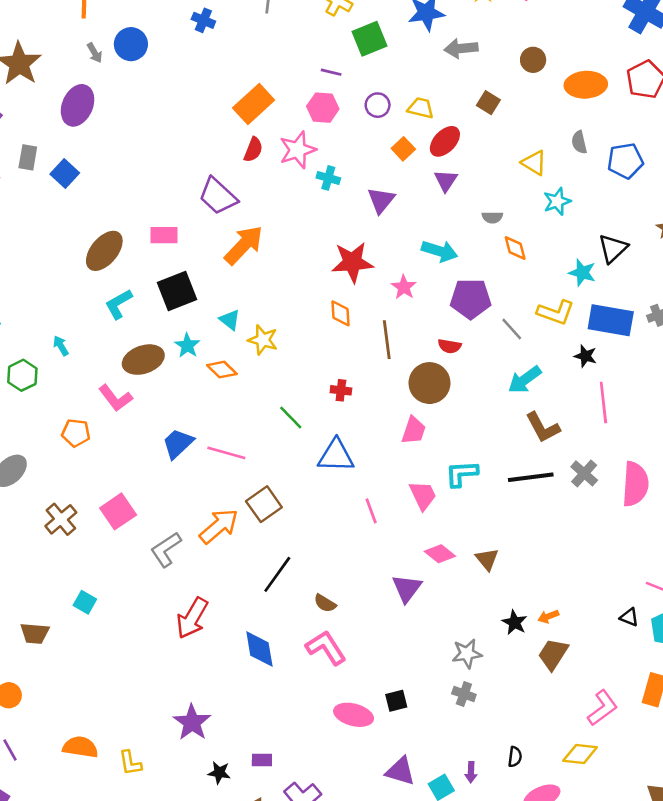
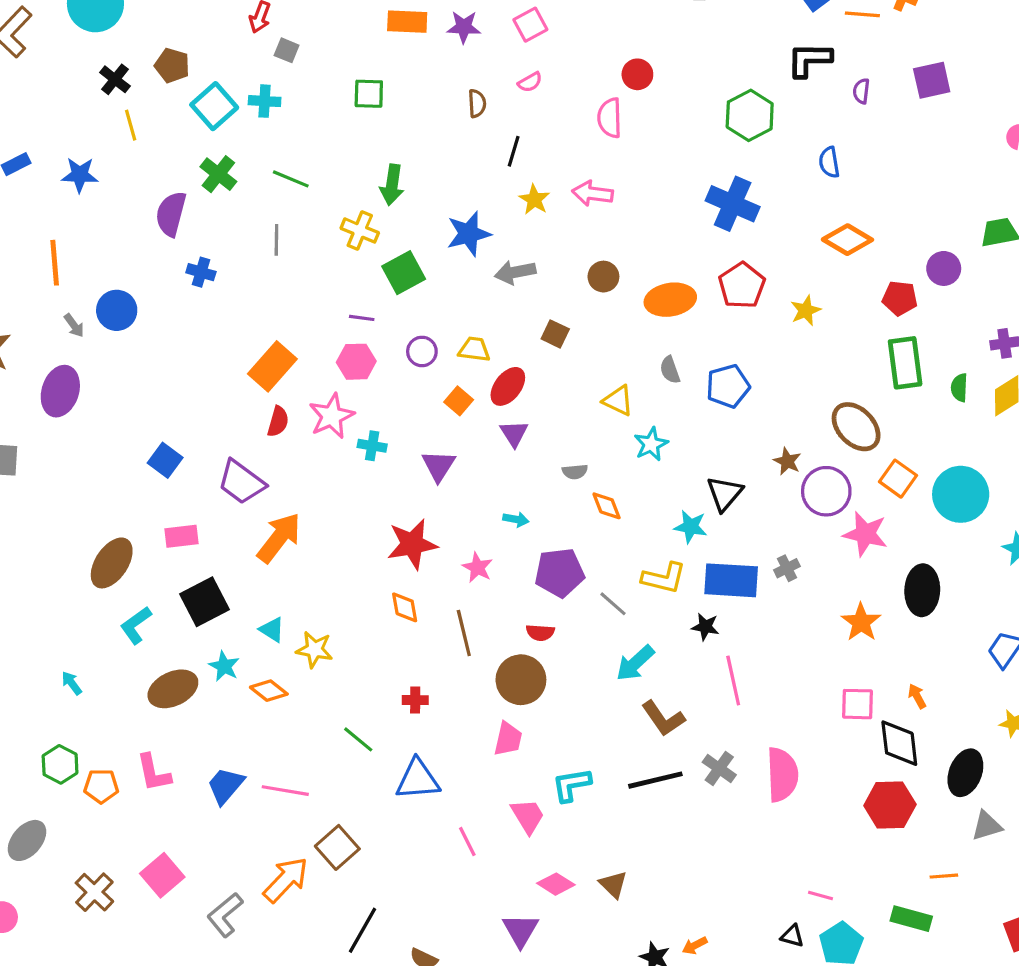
blue square: (65, 173) -> (165, 460), moved
cyan arrow: (440, 251) -> (516, 519), size x0.6
green hexagon: (22, 375) -> (60, 764), moved
pink L-shape: (115, 398) -> (154, 773), moved, turned 32

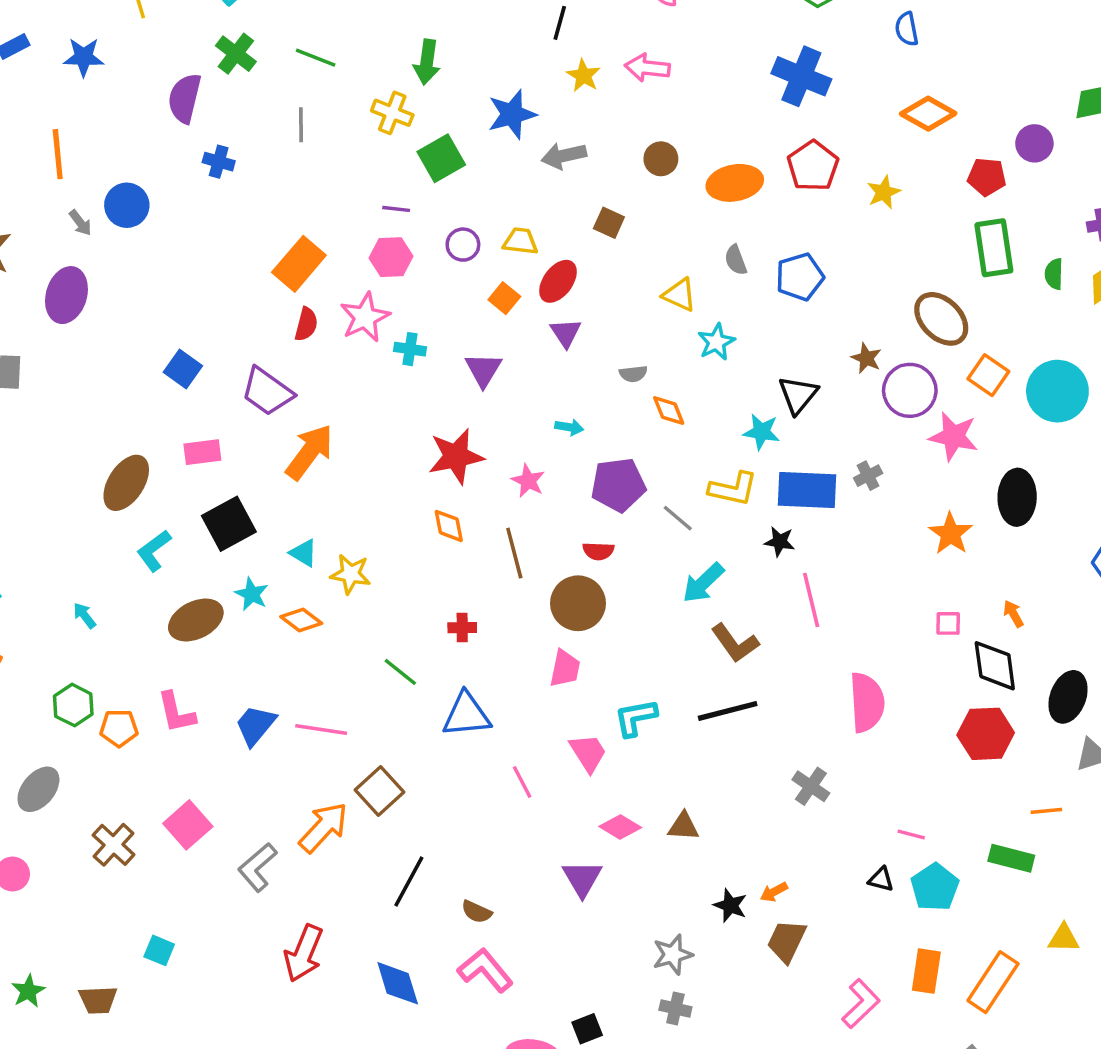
pink square: (857, 704) -> (948, 623), size x0.7
gray cross: (719, 768) -> (811, 786), moved
brown triangle: (613, 884) -> (683, 826), turned -40

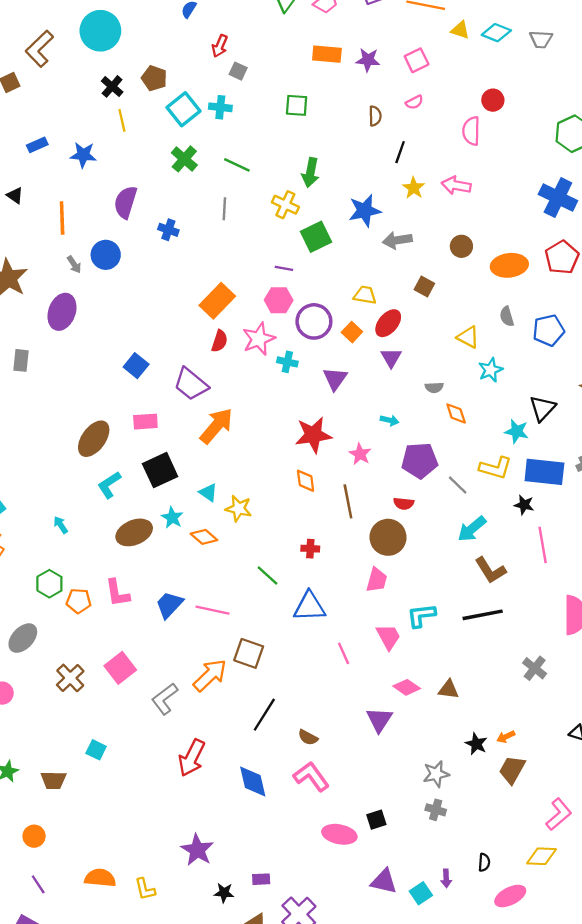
purple semicircle: (185, 98) -> (125, 202), moved
purple circle: (463, 245) -> (314, 321), moved, size x1.6
brown square: (379, 791) -> (249, 653), turned -32

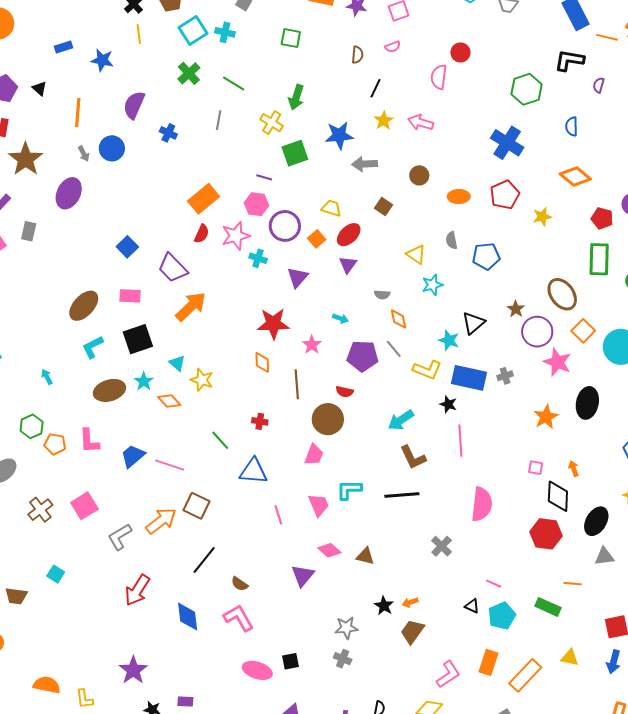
orange ellipse: (509, 265) -> (459, 197), size x0.7
gray line: (458, 485) -> (394, 349), moved

